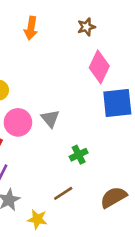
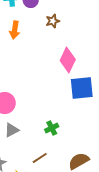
brown star: (86, 27) -> (53, 21), moved
gray triangle: (50, 119) -> (12, 130), moved, turned 42

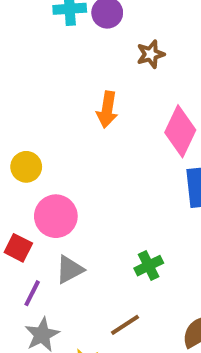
orange arrow: (15, 30) -> (107, 110), moved

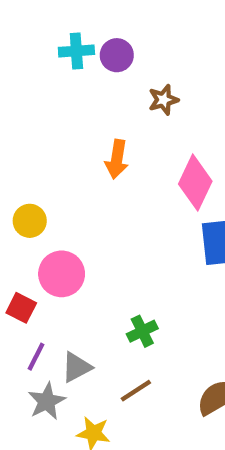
green cross: (149, 266) -> (142, 331), moved
gray triangle: (70, 270) -> (76, 367), moved

